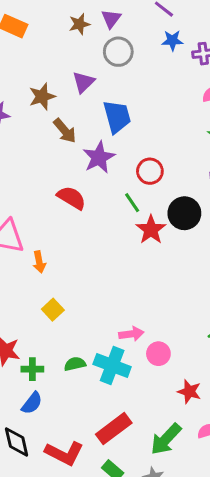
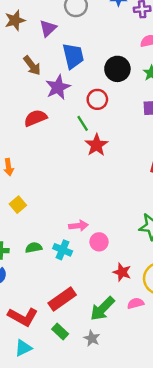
brown star: (42, 97) -> (15, 20), moved
red semicircle: (71, 198) -> (35, 118), turned -55
black circle: (184, 213) -> (117, 69), moved
cyan cross: (112, 366) -> (63, 250), size x0.7

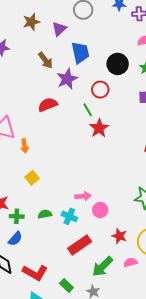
red rectangle: (62, 299) -> (80, 245), moved

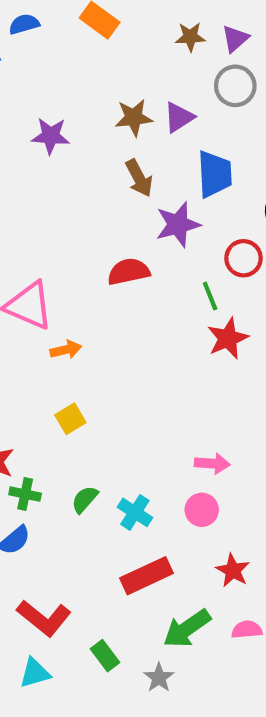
brown star: (31, 22) -> (134, 118), moved
orange arrow: (25, 146) -> (66, 350), turned -104
pink arrow: (83, 196) -> (212, 464), moved
green semicircle: (45, 214) -> (85, 499), turned -48

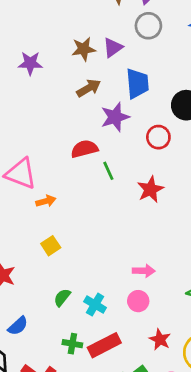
brown arrow: (139, 178) -> (89, 88), turned -90
green line: (210, 296) -> (108, 171), moved
green cross: (25, 494) -> (72, 344), moved

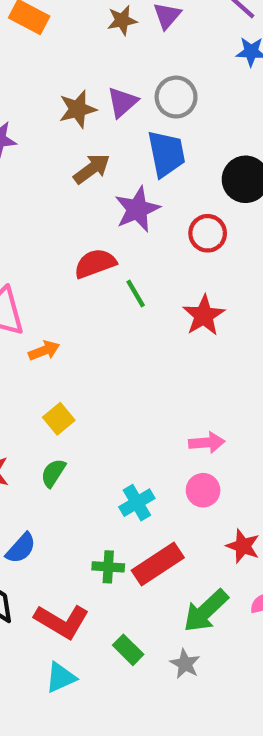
gray circle: (148, 26) -> (176, 97), moved
green semicircle: (62, 297) -> (53, 473), moved
cyan cross: (95, 305) -> (137, 503), turned 35

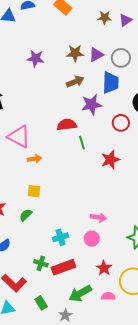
yellow square: (59, 419) -> (34, 191), turned 32

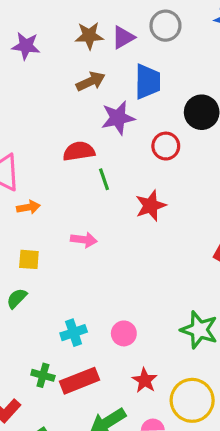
gray circle: (121, 58) -> (165, 26), moved
pink arrow: (98, 217) -> (84, 240), moved

